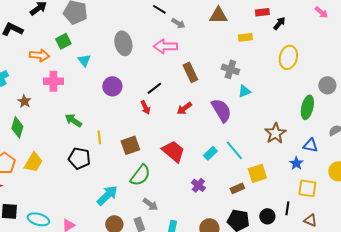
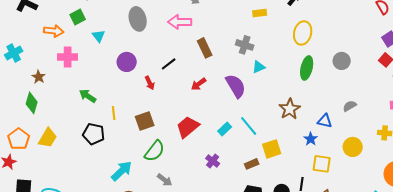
red arrow: (145, 107) -> (150, 83), moved
green ellipse: (307, 107) -> (307, 68), moved
red trapezoid: (173, 151) -> (188, 127), turned -80

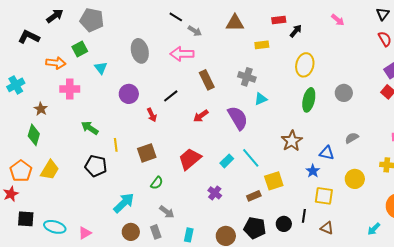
green semicircle: (155, 151) -> (157, 183), size x0.6

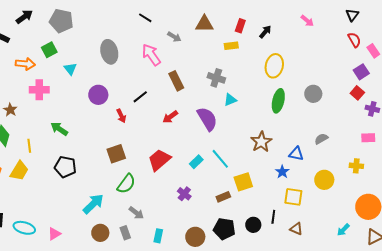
red rectangle: (279, 20) -> (240, 26), moved, turned -64
gray arrow: (195, 31) -> (174, 37), moved
pink arrow: (182, 54) -> (151, 55), turned 55
yellow line: (116, 145) -> (29, 146), moved
green semicircle: (157, 183) -> (126, 184), size x1.5

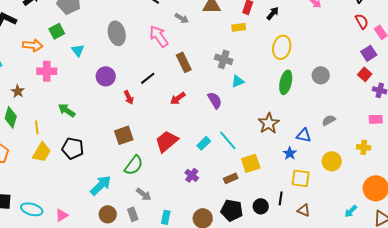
purple semicircle: (207, 119) -> (215, 100), size x0.7
yellow trapezoid: (19, 171) -> (42, 152), moved

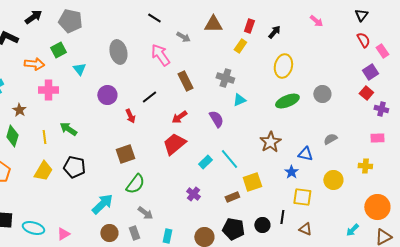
yellow rectangle: (239, 27) -> (240, 46), turned -48
green ellipse: (286, 82) -> (287, 101), turned 55
yellow line: (37, 127) -> (44, 137), moved
red trapezoid: (167, 141) -> (174, 144), moved

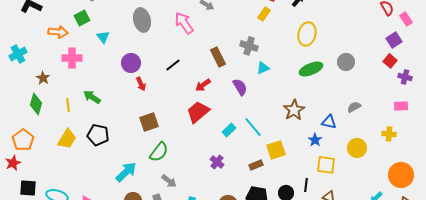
brown rectangle: (185, 81) -> (218, 57), moved
red arrow: (130, 116) -> (141, 84), moved

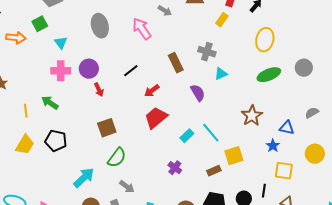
pink cross: (72, 58) -> (61, 71), moved
red arrow: (203, 85) -> (152, 91), moved

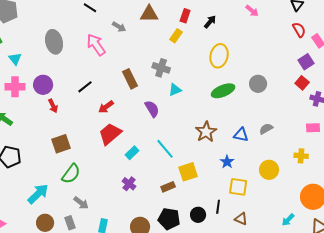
blue triangle: (287, 128) -> (241, 135), moved
cyan rectangle: (187, 136) -> (132, 153), moved

